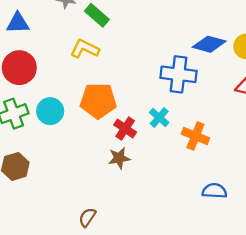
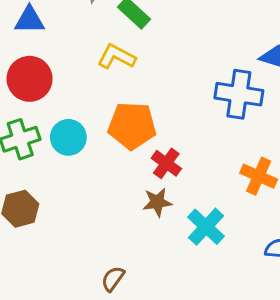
cyan cross: (159, 118) -> (206, 227), moved, size x1.4

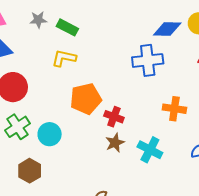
cyan circle: (68, 137) -> (50, 134), moved

